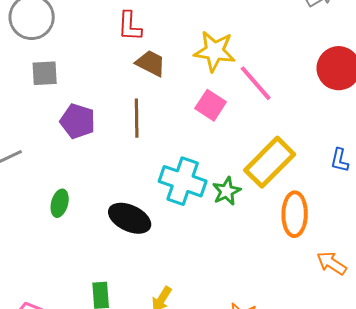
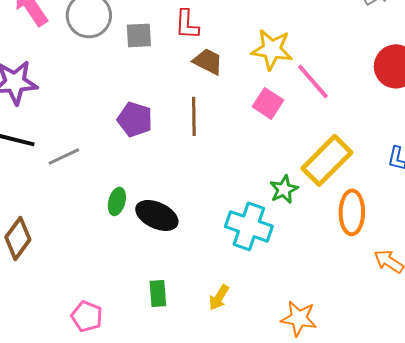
gray square: (45, 73) -> (139, 35), moved
cyan cross: (183, 181) -> (249, 226), moved
black ellipse: (130, 218) -> (157, 215), moved

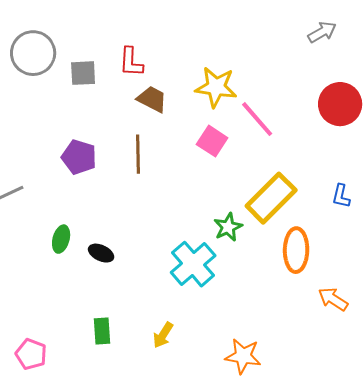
black ellipse: (157, 215) -> (101, 253), size x0.6
cyan cross: (249, 226) -> (193, 264), turned 30

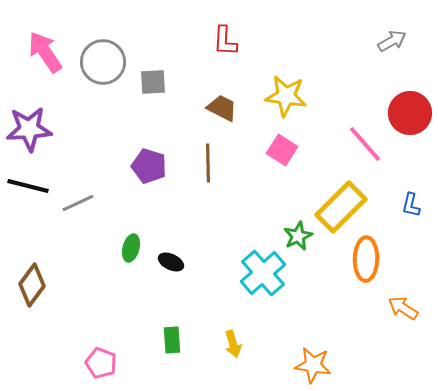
red L-shape: (131, 62) -> (225, 41), moved
pink line: (257, 119) -> (365, 144), moved
yellow arrow: (163, 335) -> (233, 344), turned -48

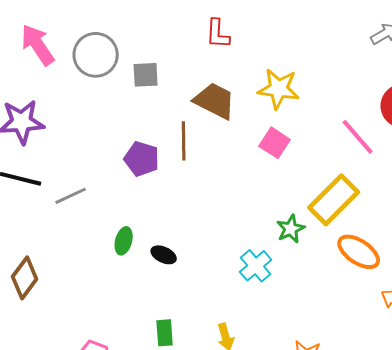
brown trapezoid: (222, 108) -> (215, 101), size x1.4
brown line: (208, 163) -> (184, 141), moved
orange ellipse: (366, 259) -> (359, 252), turned -57
cyan cross: (263, 273) -> (256, 266), size x0.7

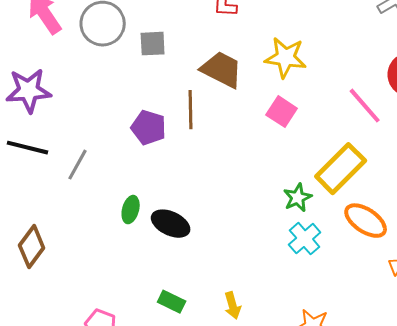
gray line: (71, 196) -> (78, 165), turned -36
black ellipse: (164, 255) -> (171, 224), size x1.5
cyan cross: (256, 266) -> (305, 239), moved
green rectangle: (165, 333) -> (172, 302), turned -60

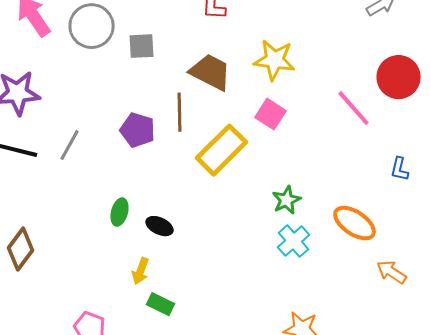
gray line: (78, 165) -> (70, 145), moved
yellow rectangle: (341, 169) -> (222, 150), moved
black ellipse: (171, 224) -> (160, 226), size x0.7
yellow arrow: (233, 306) -> (141, 271), moved, turned 36

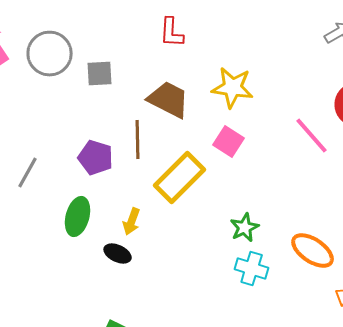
green ellipse: (120, 212) -> (78, 216), moved, size x1.4
cyan cross: (294, 241) -> (252, 268), turned -32
yellow arrow: (141, 271) -> (132, 222), moved

